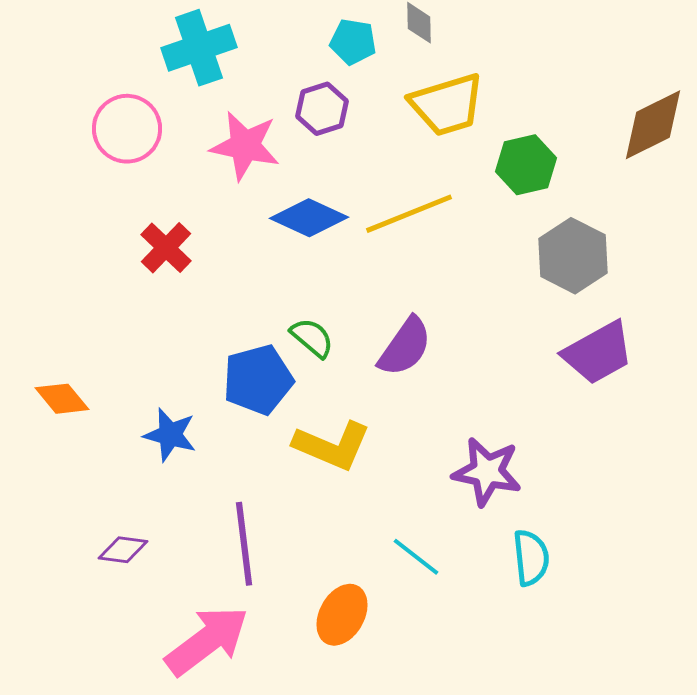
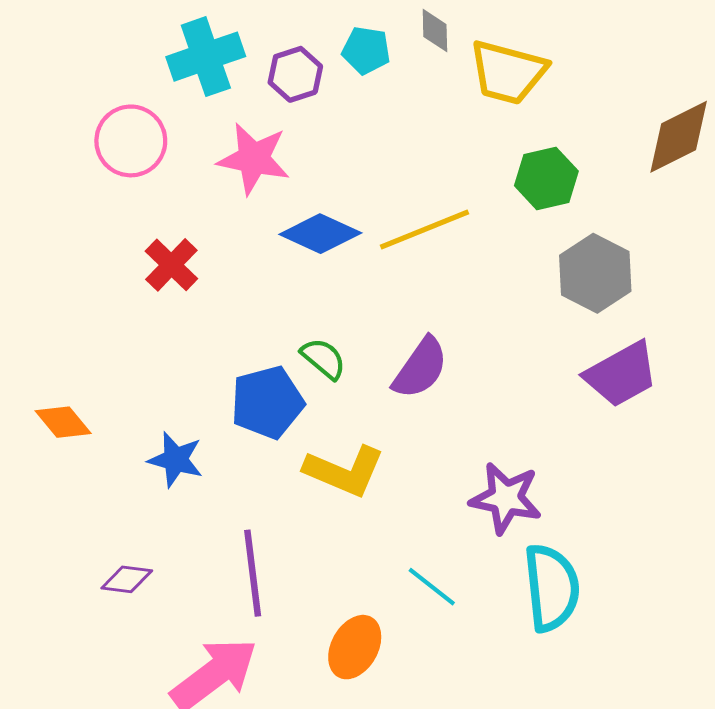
yellow trapezoid: (447, 105) -> (508, 72), moved, turned 32
purple hexagon: (322, 109) -> (295, 74), moved
cyan semicircle: (531, 558) -> (552, 588), size x1.5

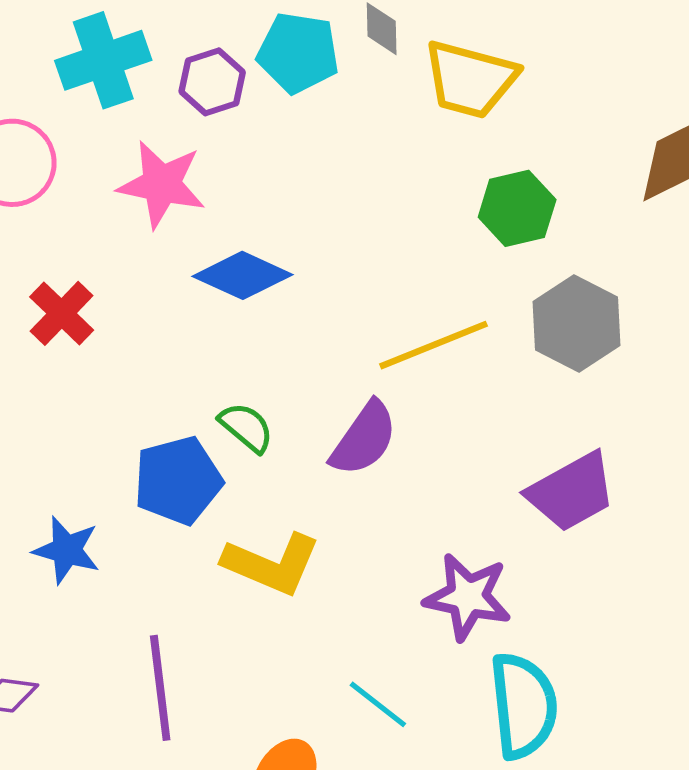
cyan pentagon: (366, 50) -> (298, 53), size x1.4
yellow line: (424, 229) -> (434, 345), moved
purple trapezoid: (621, 374) -> (571, 492), moved

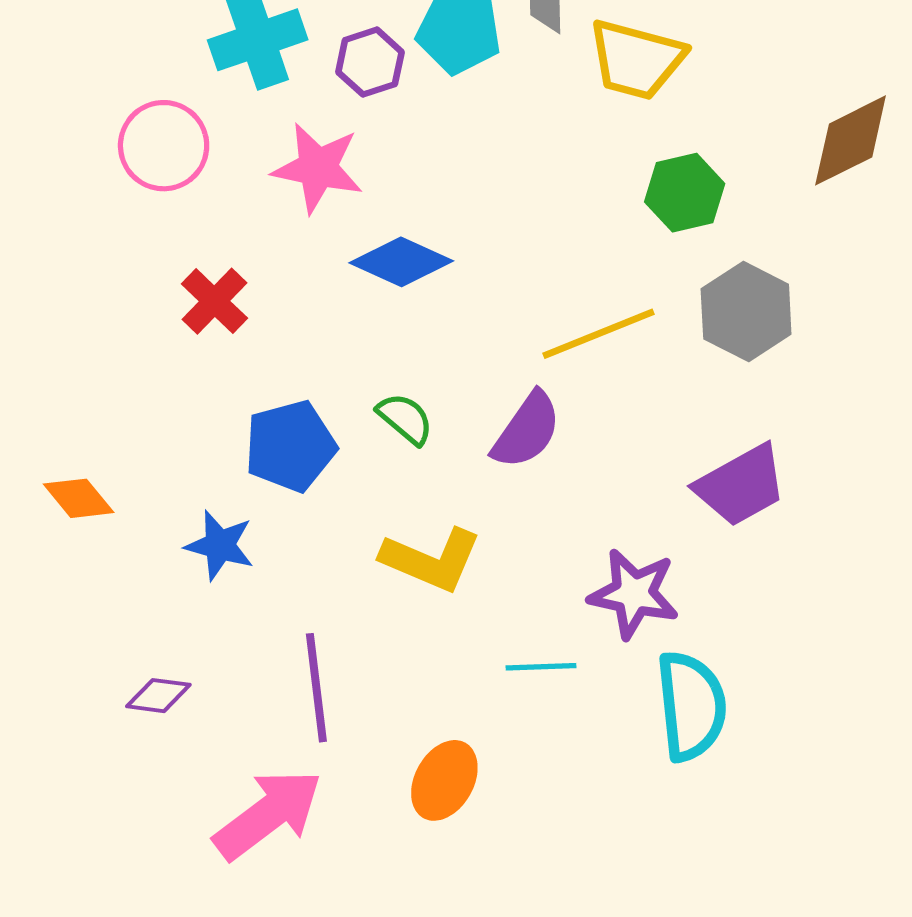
blue pentagon: (178, 480) -> (290, 446), moved
cyan line: (378, 704) -> (541, 667), moved, turned -40

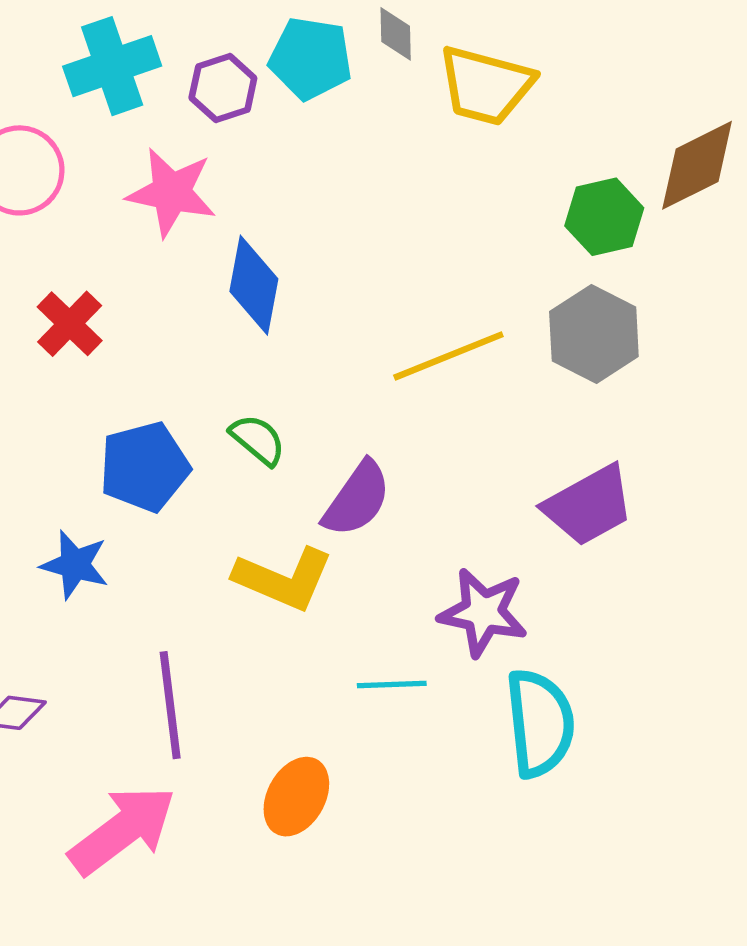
green hexagon: (685, 193) -> (604, 217), moved
blue diamond: (401, 262) -> (254, 285), turned 76
purple semicircle: (527, 430) -> (357, 499), moved

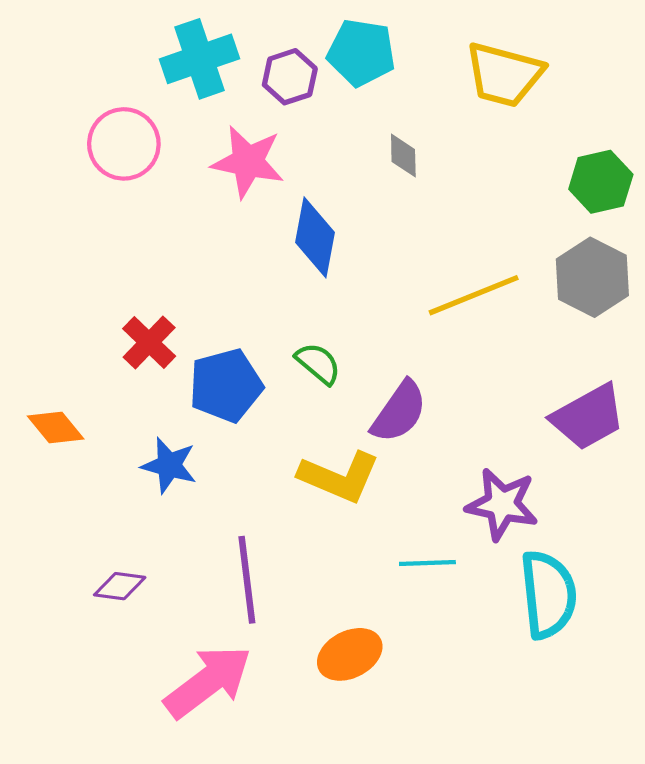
gray diamond: (396, 34) -> (403, 155), moved
red cross: (70, 324) -> (149, 342), moved
orange ellipse: (296, 797) -> (350, 654), turned 34

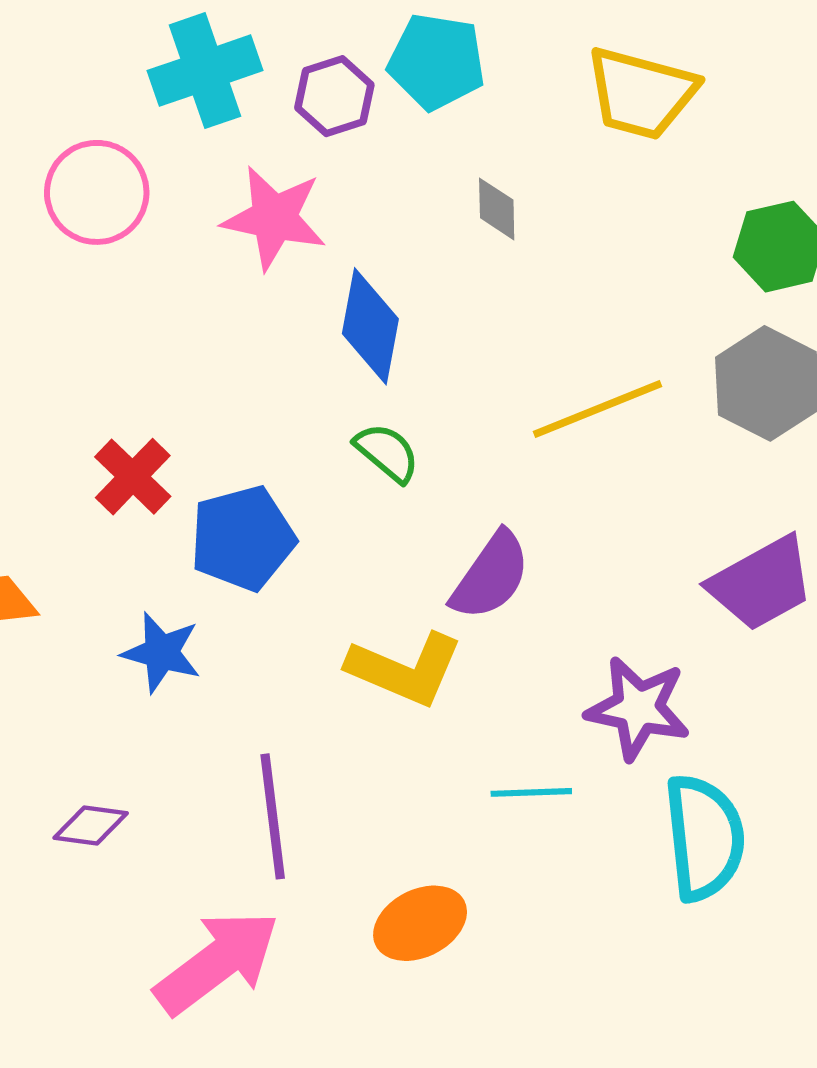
green semicircle: (318, 363) -> (387, 453), moved

